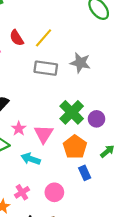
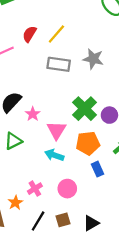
red semicircle: (17, 38) -> (29, 34), turned 63
pink star: (19, 129) -> (33, 114), moved
orange pentagon: (75, 147) -> (88, 143), turned 30
cyan arrow: (31, 159) -> (54, 155), moved

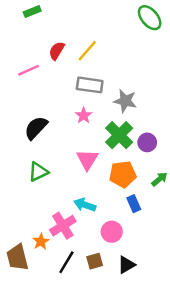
gray star: (93, 59) -> (125, 101), moved
pink star: (33, 114) -> (84, 116), moved
cyan arrow: (54, 155) -> (85, 205), moved
pink cross: (35, 189) -> (63, 226), size x1.5
pink circle: (67, 189) -> (112, 232), moved

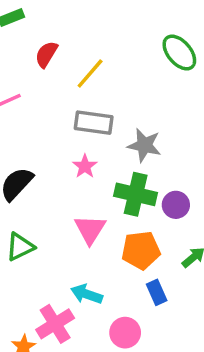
green ellipse: (150, 18) -> (179, 53), moved
red semicircle: (57, 51) -> (46, 54), moved
green cross: (119, 135) -> (136, 194), turned -32

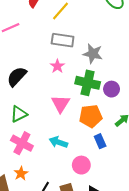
pink cross: (55, 324) -> (22, 143), moved, turned -30

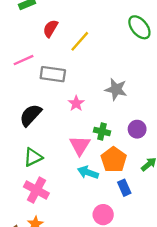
gray rectangle: (63, 40) -> (53, 74), moved
green cross: (88, 83) -> (102, 131), moved, size x0.6
orange pentagon: (91, 116) -> (114, 160), turned -30
cyan arrow: (58, 142) -> (88, 172), moved

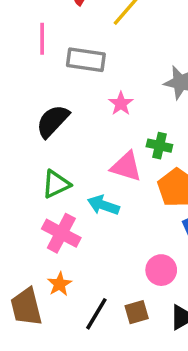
pink line: (24, 60) -> (42, 39), turned -66
pink triangle: (80, 146) -> (126, 167), turned -45
cyan arrow: (88, 172) -> (103, 205), moved

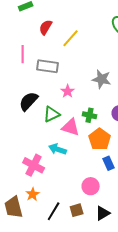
green triangle: (56, 184) -> (52, 114), moved

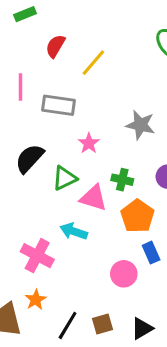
pink circle: (91, 186) -> (124, 274), moved

